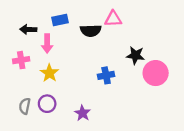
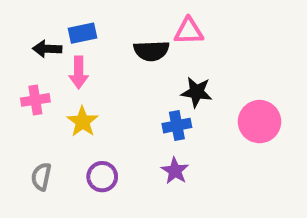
blue rectangle: (60, 20) -> (83, 33), moved
black star: (136, 55) -> (197, 92), moved
purple circle: (47, 104) -> (102, 177), moved
purple star: (82, 113) -> (175, 171), moved

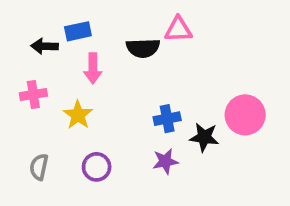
pink arrow: (79, 72) -> (93, 68), moved
black star: (197, 92) -> (204, 137), moved
purple star: (175, 171) -> (165, 161), turned 30

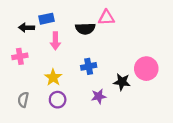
yellow star: (78, 115) -> (53, 77), moved
blue cross: (167, 119) -> (89, 66), moved

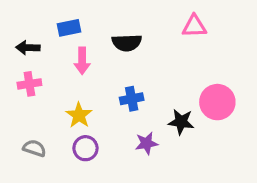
pink triangle: (106, 18) -> (194, 26), moved
black arrow: (27, 28) -> (28, 48), moved
gray semicircle: (23, 100) -> (34, 148), turned 96

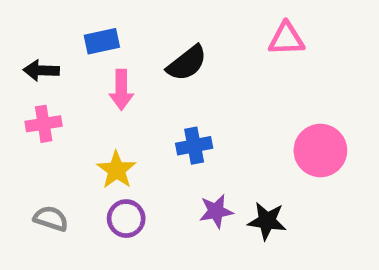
black semicircle: (127, 43) -> (187, 63), turned -36
black star: (181, 122) -> (267, 221), moved

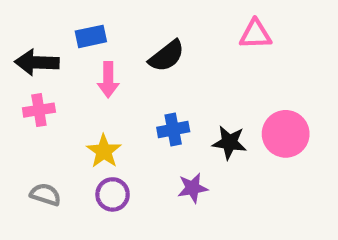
black arrow: (41, 70) -> (37, 62), size x1.4
black star: (267, 221) -> (229, 143), moved

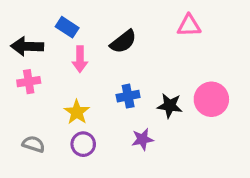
blue rectangle: (91, 36) -> (67, 27), turned 45

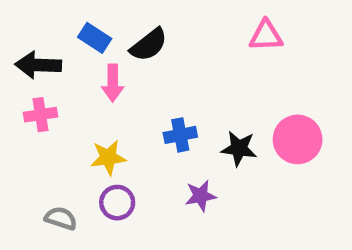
black semicircle: (123, 42) -> (149, 45), moved
yellow star: (77, 112) -> (108, 157), turned 30
gray semicircle: (34, 144) -> (61, 218), moved

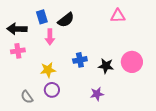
blue rectangle: (95, 38) -> (42, 17), turned 40
purple star: (201, 196) -> (97, 94), moved
gray semicircle: (61, 218) -> (27, 97), turned -144

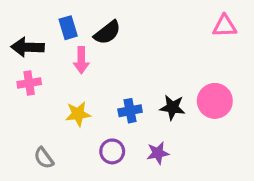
pink triangle: (118, 16) -> (225, 26), moved
blue cross: (80, 60) -> (130, 111), moved
purple circle: (52, 90) -> (112, 151), moved

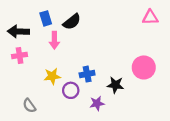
black star: (172, 107) -> (115, 85), moved
purple circle: (112, 151) -> (71, 90), moved
purple star: (158, 153) -> (97, 103), moved

